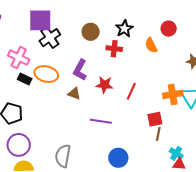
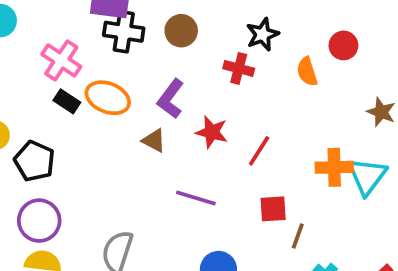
brown circle: (91, 32) -> (181, 31), moved
black cross: (50, 38) -> (124, 32), turned 35
red square: (155, 119) -> (273, 209), moved

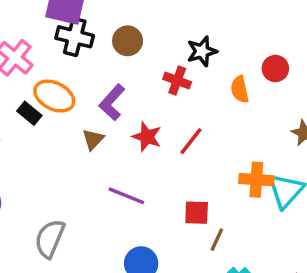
black rectangle: (67, 101) -> (29, 113), moved
brown triangle: (154, 141) -> (93, 139), turned 40
red line: (259, 151) -> (191, 141), moved

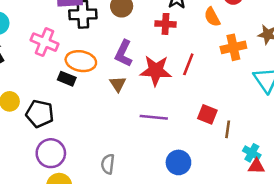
red star: (147, 137) -> (156, 71), size x1.4
orange cross: (256, 180) -> (233, 47), moved
red square: (197, 213) -> (207, 114), turned 36
gray semicircle: (50, 239) -> (108, 164), size x0.7

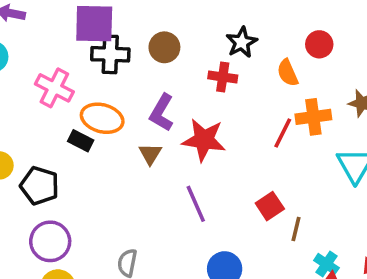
red line: (188, 64) -> (283, 133), moved
red square: (207, 114) -> (270, 206), turned 30
purple line: (154, 117) -> (196, 204), turned 56

